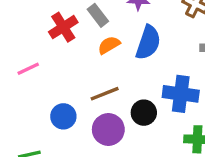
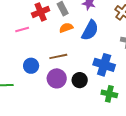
pink line: (28, 69) -> (22, 29), moved
black circle: (144, 113) -> (80, 80), moved

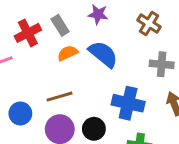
blue semicircle: (90, 30) -> (103, 54), turned -75

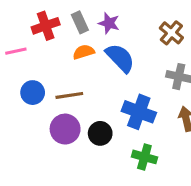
purple star: (98, 14) -> (109, 23), moved
blue circle: (20, 113) -> (33, 93), moved

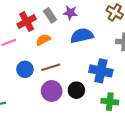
orange semicircle: (84, 52) -> (43, 40), moved
blue semicircle: (120, 58) -> (82, 36), turned -50

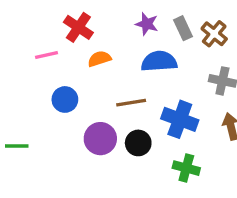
gray rectangle: (50, 15) -> (183, 28), moved
red cross: (27, 22) -> (78, 27), turned -36
brown line: (51, 67) -> (131, 103), moved

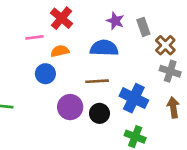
brown cross: (214, 34) -> (165, 45), moved
orange semicircle: (99, 59) -> (60, 51), moved
blue semicircle: (159, 61) -> (104, 48), moved

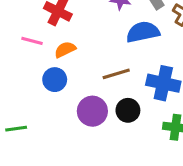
pink line: (34, 37) -> (32, 41), turned 36
blue semicircle: (104, 48) -> (143, 32), moved

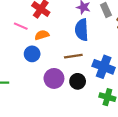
blue semicircle: (143, 32) -> (82, 30), moved, turned -90

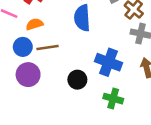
brown line: (73, 56) -> (48, 48), moved
purple circle: (54, 78) -> (28, 75), moved

